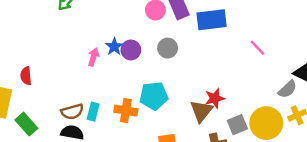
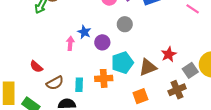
purple circle: (131, 50) -> (102, 42), moved
red semicircle: (26, 76) -> (36, 67), moved, turned -32
brown triangle: (201, 111) -> (148, 67), moved, turned 42
brown semicircle: (72, 112) -> (55, 83), moved

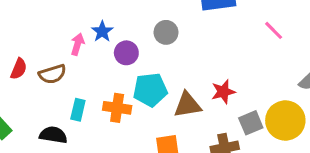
red semicircle: (36, 67) -> (19, 69), turned -120
brown semicircle: (55, 83) -> (52, 74), moved

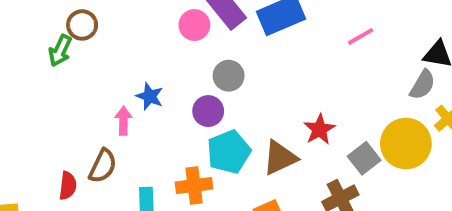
pink line: (274, 30) -> (361, 36), turned -60
purple circle: (126, 53) -> (208, 111), moved
red semicircle: (19, 69) -> (68, 186), moved
brown semicircle: (52, 74) -> (103, 166), turned -32

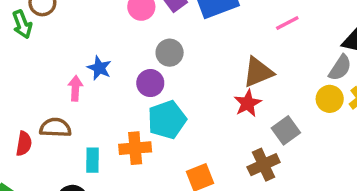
green arrow: (60, 51) -> (22, 24), turned -48
yellow circle: (406, 144) -> (330, 99), moved, size x0.6
brown triangle: (280, 158) -> (258, 72), moved
brown semicircle: (103, 166) -> (55, 128), turned -116

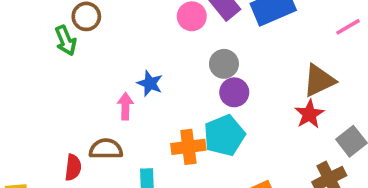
purple circle: (150, 83) -> (234, 92), moved
orange cross: (135, 148) -> (188, 147), moved

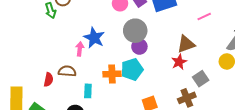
gray circle: (224, 64) -> (135, 31), size x1.5
blue star: (150, 83) -> (94, 38), size x1.5

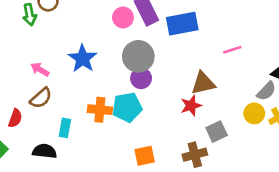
pink arrow: (80, 49) -> (40, 70), moved, turned -72
brown semicircle: (67, 71) -> (41, 98), turned 126
red semicircle: (49, 80) -> (15, 118), moved

